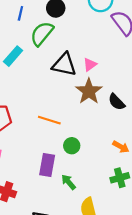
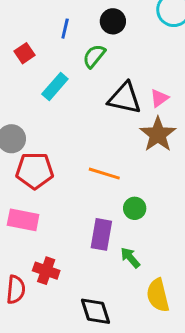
green semicircle: (42, 34) -> (94, 56), size x0.7

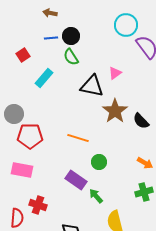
black circle: (113, 21) -> (71, 36), moved
blue line: (65, 29) -> (51, 38), turned 72
green semicircle: (94, 56) -> (71, 57), turned -72
pink triangle: (159, 98) -> (115, 73), moved
purple rectangle: (101, 234) -> (76, 180), turned -65

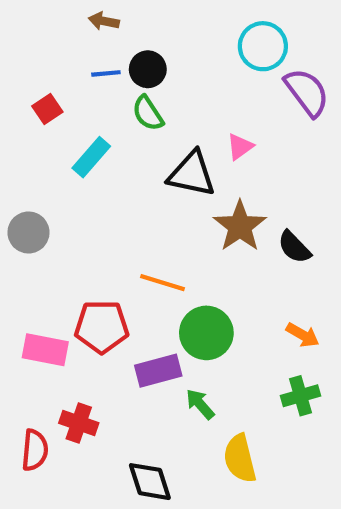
red pentagon: (30, 136) -> (102, 327), moved
green circle: (99, 162) -> (206, 333), size x1.6
purple rectangle: (76, 180) -> (158, 371), turned -50

